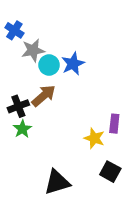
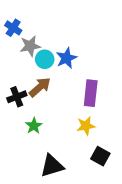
purple rectangle: (114, 124) -> (91, 93), moved, size x1.5
green star: (22, 129) -> (34, 126), moved
yellow star: (94, 138) -> (86, 126), turned -30

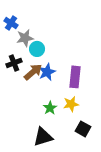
blue star: (66, 58) -> (47, 72), moved
black cross: (17, 97) -> (14, 63), moved
green star: (34, 126) -> (50, 108), moved

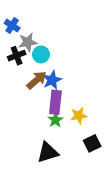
black cross: (14, 63) -> (17, 56), moved
purple rectangle: (75, 77) -> (55, 102), moved
black square: (83, 129) -> (92, 143), turned 35

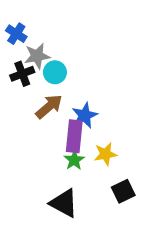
blue star: (52, 80) -> (85, 115), moved
black triangle: (48, 152) -> (64, 203), turned 45

